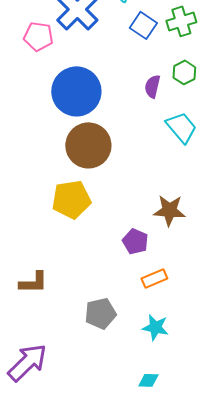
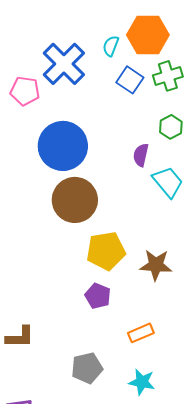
purple semicircle: (152, 86) -> (141, 155), moved
yellow pentagon: (71, 199) -> (106, 251), moved
purple pentagon: (135, 241) -> (98, 296), moved

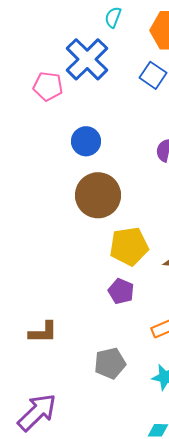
cyan semicircle: (111, 46) -> (113, 17), moved
blue circle: (63, 146) -> (86, 141), size x0.6

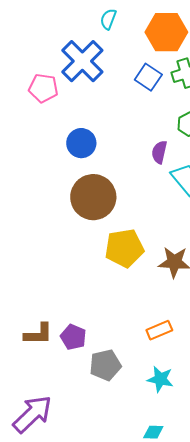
purple pentagon: (121, 291) -> (73, 337), moved

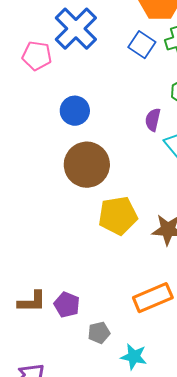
orange rectangle: (159, 330) -> (153, 298), size x1.5
gray pentagon: (105, 365) -> (99, 333), size x0.7
cyan star: (160, 379) -> (134, 357), moved

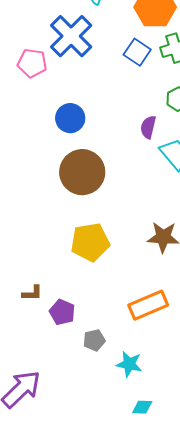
yellow pentagon: (118, 216) -> (90, 242), moved
brown L-shape: (32, 302) -> (32, 293), moved, size x0.7

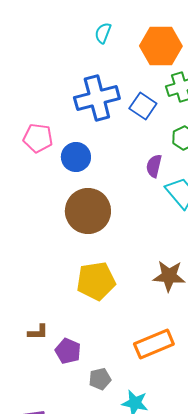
blue cross: (71, 36) -> (97, 98), moved, turned 30
blue square: (137, 52) -> (143, 106), moved
pink pentagon: (32, 63) -> (38, 138), moved

